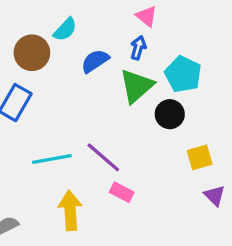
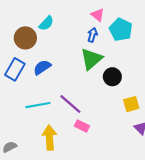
blue semicircle: (95, 61) -> (42, 67), moved
cyan pentagon: (183, 74) -> (121, 30), moved

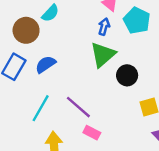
cyan line: (38, 105) -> (41, 108), turned -50

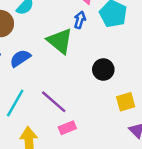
green triangle: (103, 55) -> (60, 41), moved, turned -40
pink rectangle: (92, 133) -> (67, 128), turned -49

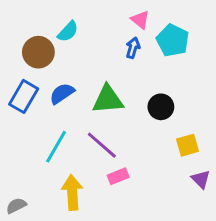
green triangle: (60, 41) -> (108, 99), moved, turned -44

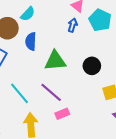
blue semicircle: (62, 94) -> (31, 41), moved, turned -54
cyan line: (56, 147) -> (20, 93), turned -70

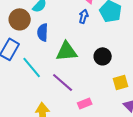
cyan line: (20, 93) -> (32, 67), moved
pink rectangle: (62, 114) -> (85, 103), moved

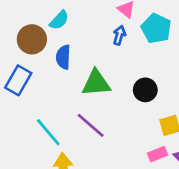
cyan line: (32, 67) -> (48, 132), moved
pink rectangle: (85, 103) -> (158, 154), moved

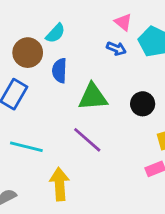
blue arrow: (119, 35) -> (116, 48), turned 96
cyan line: (48, 132) -> (26, 147), moved, turned -36

